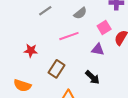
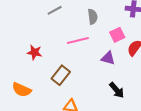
gray semicircle: (80, 13) -> (93, 17), turned -64
black arrow: (92, 77) -> (117, 90), moved

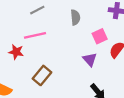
pink line: (78, 41) -> (35, 35), moved
purple triangle: (108, 58) -> (90, 59), turned 32

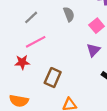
purple triangle: (90, 59) -> (93, 50), turned 40

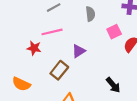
purple triangle: (93, 50) -> (79, 51), moved

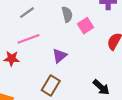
pink square: (114, 32) -> (86, 26), moved
brown rectangle: (59, 70) -> (51, 86), moved

